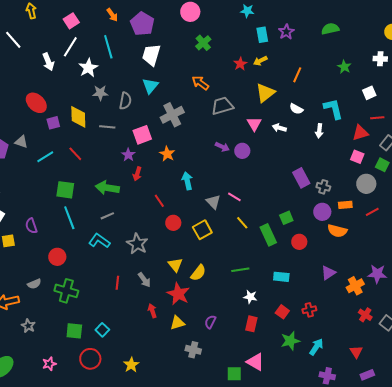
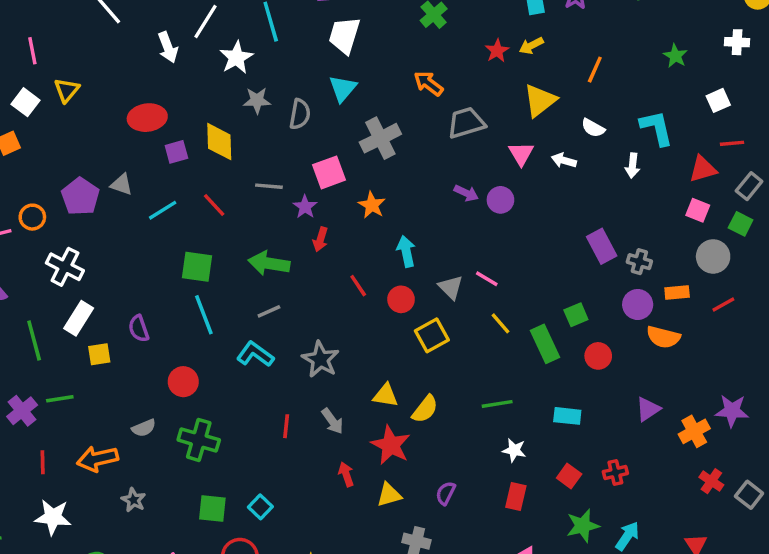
red ellipse: (36, 103) -> (147, 118), turned -50
gray line: (107, 127) -> (269, 186), moved
red circle: (173, 223) -> (401, 299), moved
yellow triangle: (175, 265) -> (386, 395), turned -42

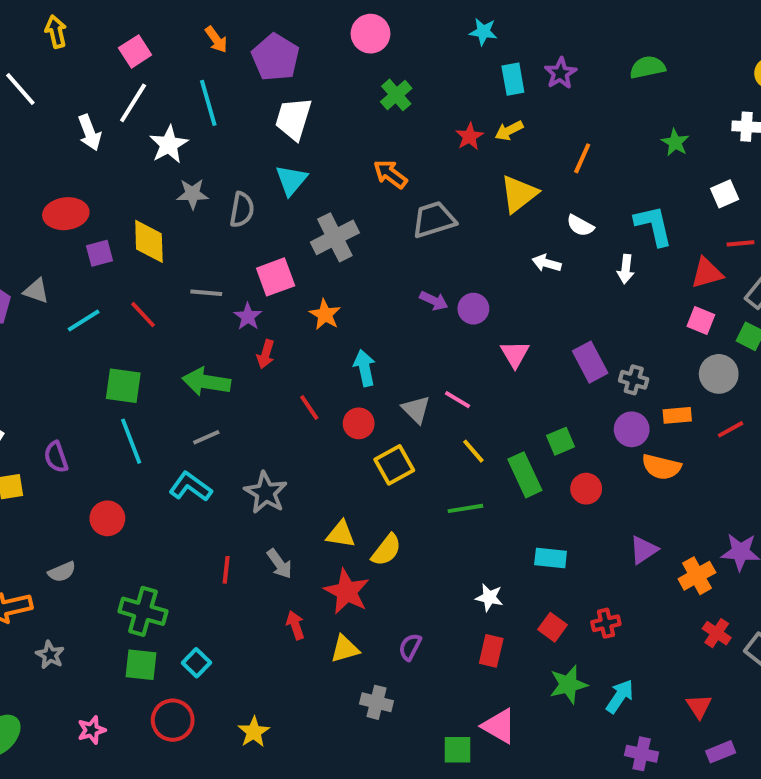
pink triangle: (521, 154) -> (515, 354), moved
green line: (497, 404) -> (465, 508), moved
green cross: (199, 440) -> (143, 611), moved

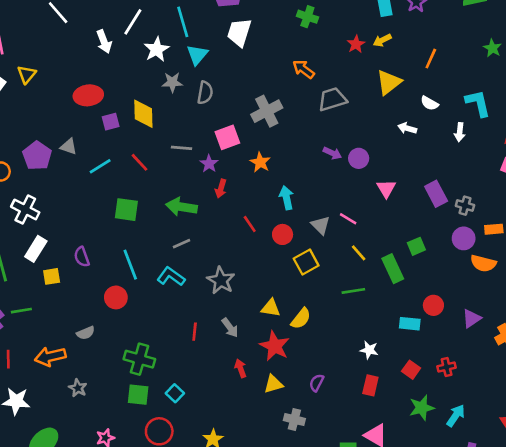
green cross: (396, 95) -> (307, 17), turned -30
cyan triangle: (291, 180) -> (197, 55), moved
cyan line: (131, 441) -> (130, 265), moved
red circle: (586, 489) -> (433, 305), moved

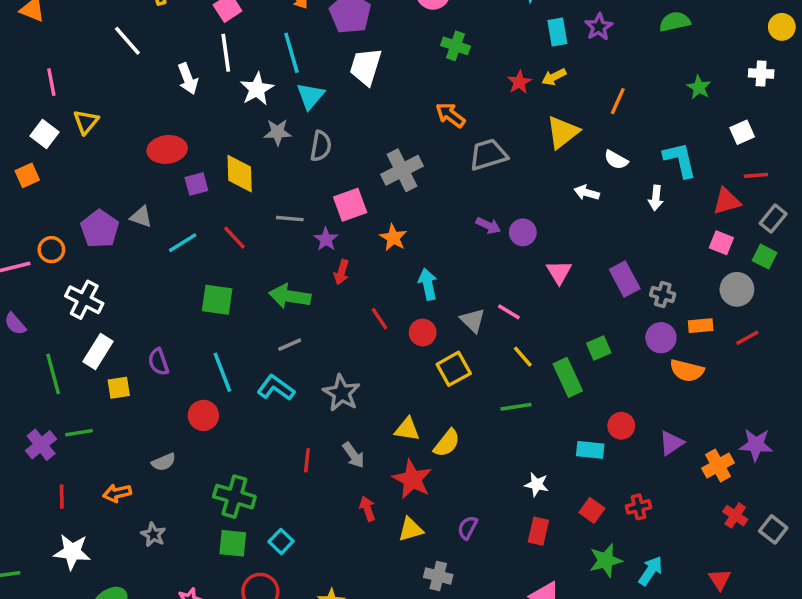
white line: (133, 22) -> (226, 53), turned -40
orange arrow: (50, 357) -> (117, 493), size x0.7

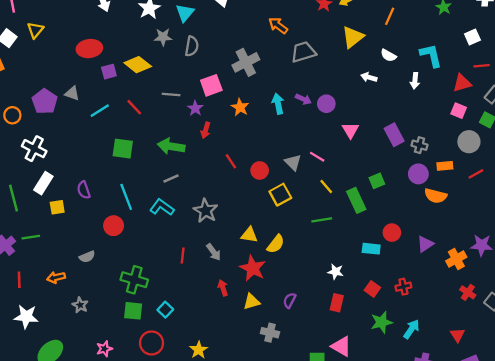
yellow diamond: (240, 174) -> (138, 65), turned -50
cyan arrow: (428, 284) -> (278, 104), moved

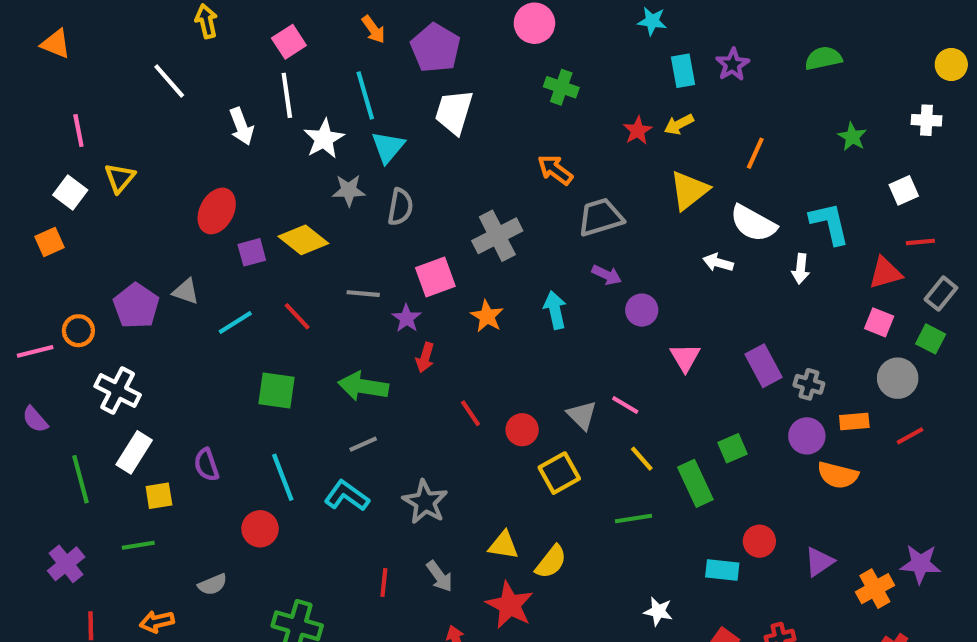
red ellipse: (89, 49) -> (217, 211), turned -55
white semicircle: (388, 55) -> (753, 223), size x1.6
purple arrow: (303, 99) -> (607, 275), moved
green line: (31, 237) -> (138, 545), moved

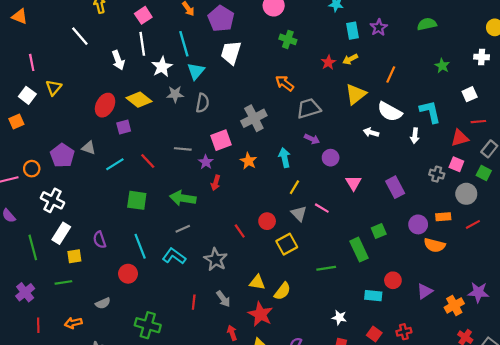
yellow diamond: (303, 240) -> (139, 100), moved
gray cross: (809, 384) -> (437, 174), moved
red line: (470, 413) -> (240, 231), moved
yellow line: (642, 459) -> (294, 187), moved, turned 72

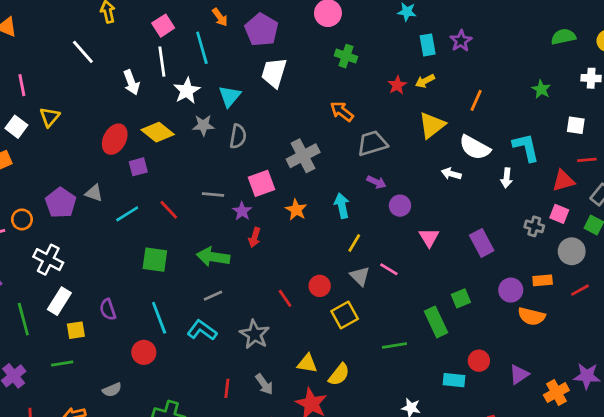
green semicircle: (427, 24) -> (563, 37), moved
cyan line: (184, 44) -> (202, 48), moved
white square: (470, 94) -> (576, 125), turned 32

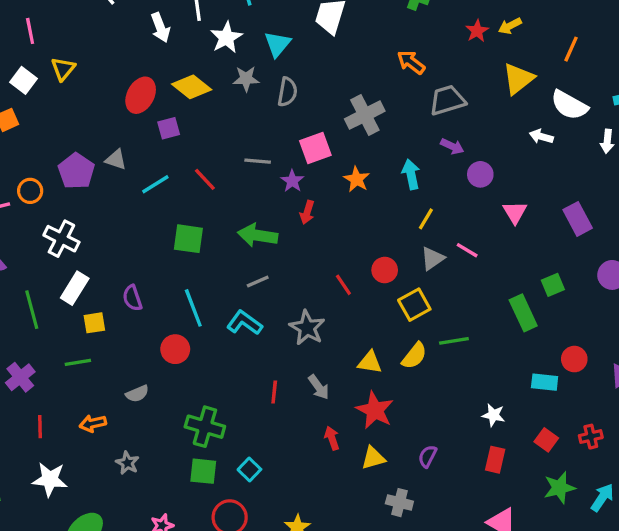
gray triangle: (360, 276) -> (432, 258), turned 40
green line: (394, 345) -> (454, 341), moved
yellow semicircle: (339, 375) -> (414, 356), moved

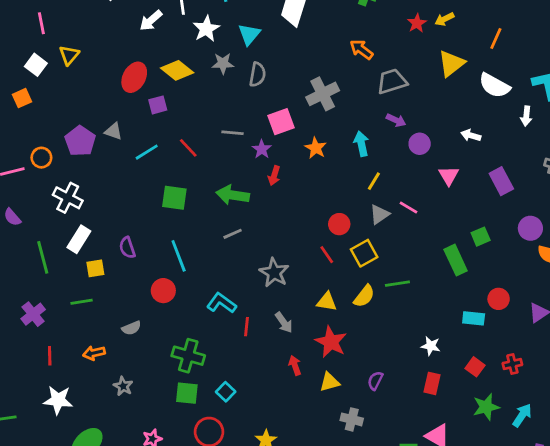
white arrow: (160, 28) -> (151, 20), turned 70
white arrow: (541, 136) -> (471, 135), moved
red line: (343, 285) -> (327, 255), moved
cyan L-shape: (244, 323) -> (221, 303), moved

